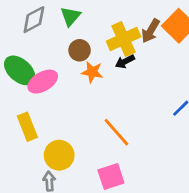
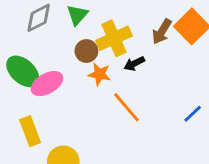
yellow cross: (124, 39) -> (114, 38), moved
orange line: (116, 132) -> (127, 107), moved

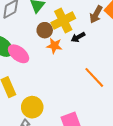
pink ellipse: (47, 84) -> (19, 54), turned 70
orange line: (127, 107) -> (94, 77), moved

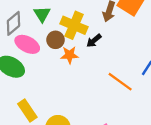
yellow cross: (63, 21) -> (74, 25), turned -30
pink ellipse: (19, 54) -> (27, 44), moved

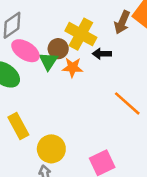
green triangle: (42, 14) -> (48, 61), moved
black arrow: (94, 41) -> (102, 54), turned 35

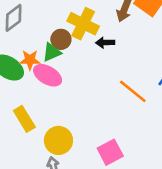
pink ellipse: (25, 51) -> (48, 75), moved
green triangle: (48, 61) -> (52, 52), turned 36
orange star: (72, 67) -> (30, 60), moved

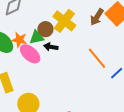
black arrow: (105, 43) -> (51, 47), moved
orange line: (133, 91) -> (97, 58), moved

